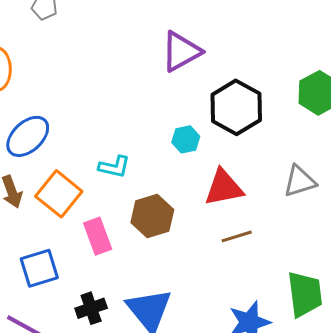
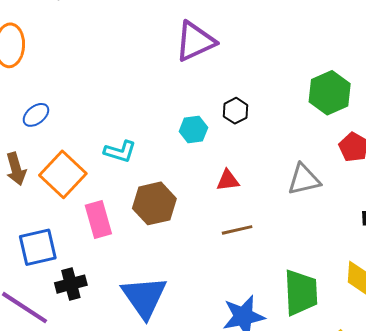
black hexagon: (236, 107) -> (235, 111), moved, size x0.5
blue ellipse: (28, 136) -> (36, 115), size x0.6
red triangle: (224, 188) -> (228, 180), size x0.6
black cross: (91, 308) -> (71, 284), moved

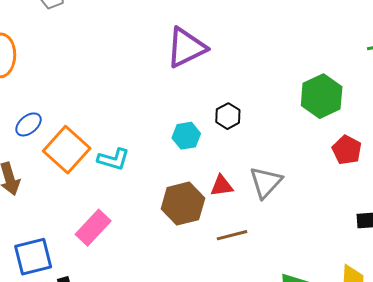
orange square: (63, 174) -> (67, 150), moved
gray triangle: (304, 179) -> (266, 182), moved, turned -33
brown hexagon: (154, 203) -> (183, 204), moved
pink rectangle: (98, 219) -> (93, 228), turned 60

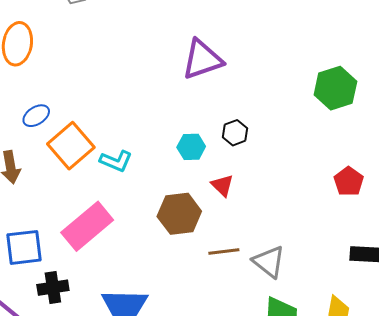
green hexagon: (322, 96) -> (335, 88), moved
gray triangle: (266, 182) -> (269, 262), moved, turned -42
red triangle: (222, 186) -> (222, 185), moved, turned 45
pink rectangle: (93, 228) -> (87, 226), size x1.4

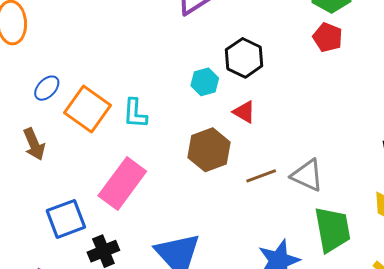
black hexagon: (235, 133) -> (244, 58), size x1.5
cyan L-shape: (116, 161) -> (135, 113), turned 84
red pentagon: (349, 181) -> (328, 37), moved

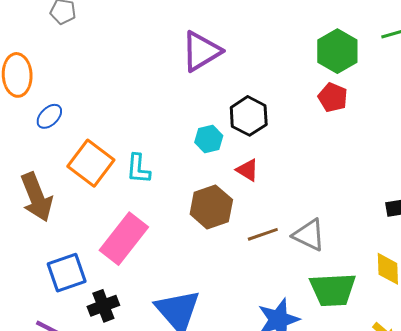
blue ellipse: (47, 88) -> (49, 116), moved
brown arrow: (34, 144) -> (37, 197), size x1.5
green trapezoid: (332, 230) -> (333, 290), turned 96

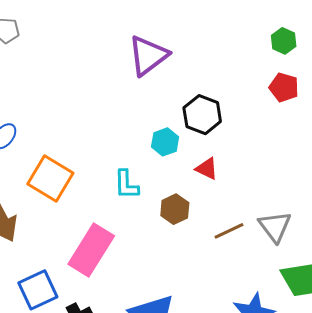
green hexagon: (337, 51) -> (284, 41), size x0.6
cyan L-shape: (138, 169) -> (126, 185), moved
brown hexagon: (211, 207) -> (175, 209), size x0.7
gray triangle: (309, 235) -> (275, 227), turned 33

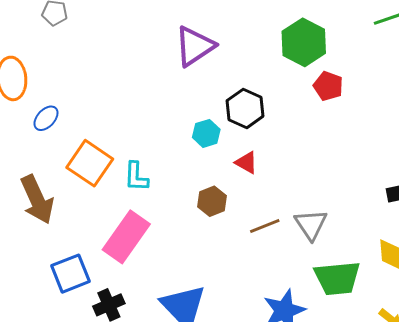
green hexagon: (284, 41) -> (304, 42), moved, size x1.8
cyan L-shape: (126, 185) -> (136, 177), moved

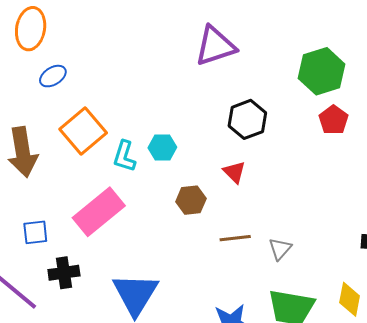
cyan hexagon: (206, 133) -> (162, 148), moved
gray triangle: (311, 224) -> (280, 249), size x0.7
blue square: (71, 274) -> (35, 232), size x0.7

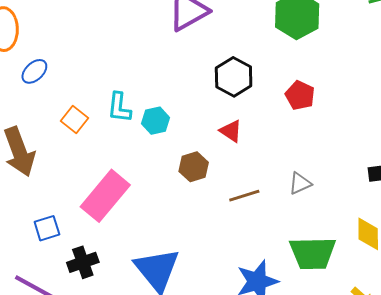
red pentagon: (334, 120) -> (300, 95), moved
orange square: (83, 131) -> (75, 119), size x0.6
cyan L-shape: (124, 156) -> (119, 107), moved
gray triangle: (280, 249) -> (300, 183), moved, turned 35

